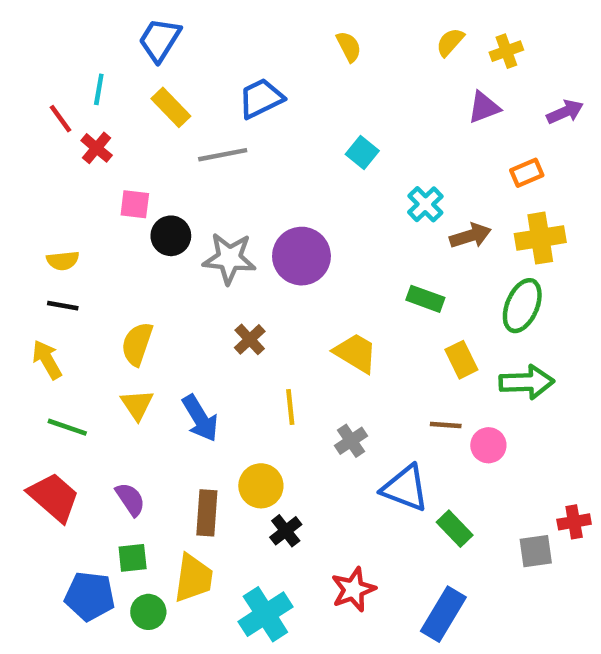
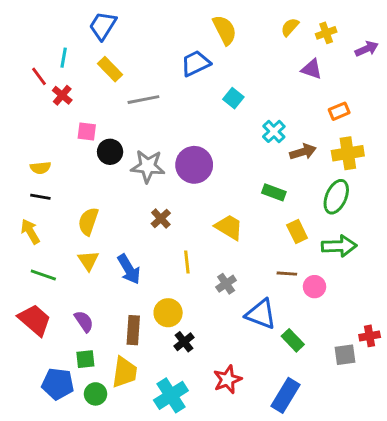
yellow semicircle: (349, 47) -> (225, 30), size x1.5
blue trapezoid: (261, 98) -> (196, 63), moved
purple triangle: (484, 107) -> (312, 69), turned 40
purple arrow: (565, 112) -> (367, 49), moved

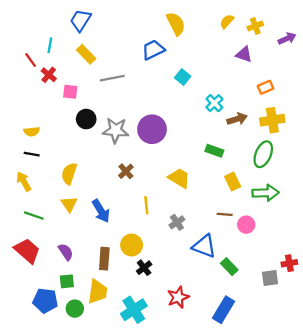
pink square: (87, 131) -> (70, 92), moved

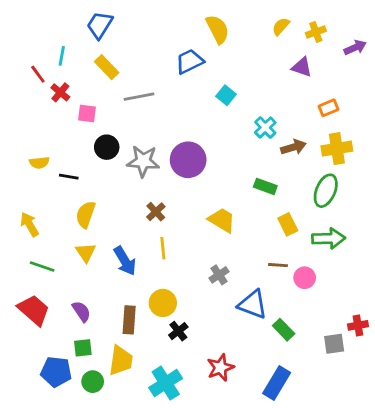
black line: (32, 154) -> (69, 177), moved
yellow line: (146, 205) -> (163, 248), moved

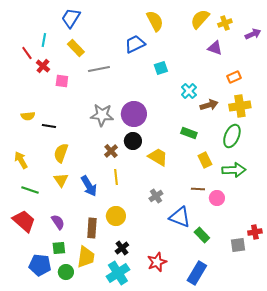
yellow semicircle: (281, 26) -> (200, 19), size x1.5
cyan square: (226, 95) -> (161, 68), turned 32
black circle: (107, 147) -> (133, 141), moved
black cross: (178, 331) -> (122, 248), moved

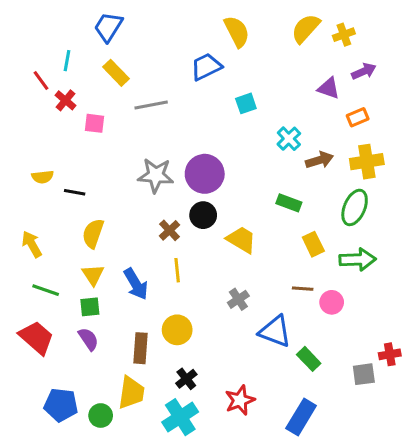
purple arrow: (253, 34) -> (364, 71), moved
purple triangle: (215, 48) -> (329, 88), moved
green square: (59, 248) -> (90, 307), moved

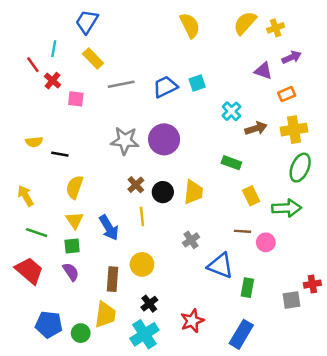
blue trapezoid: (206, 67) -> (165, 87), moved
green ellipse: (355, 207) -> (300, 168), moved
black circle: (203, 215) -> (163, 192), moved
yellow trapezoid: (241, 240) -> (193, 192), turned 65
green rectangle: (309, 359) -> (247, 288), turned 54

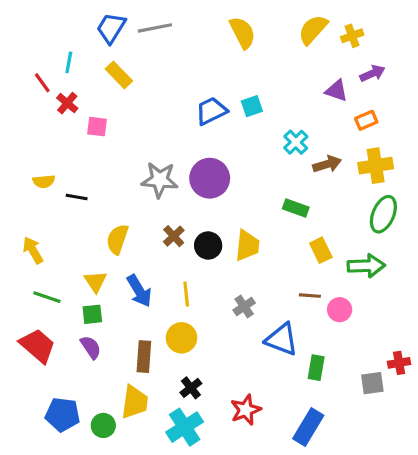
gray line: (121, 84) -> (155, 28), moved
yellow semicircle: (75, 187) -> (117, 239), moved
yellow line: (142, 217) -> (186, 294), moved

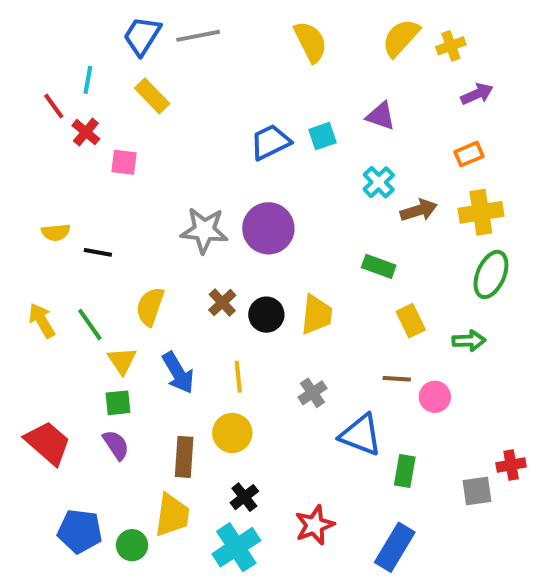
purple triangle: (336, 91) -> (381, 116), moved
green arrow: (366, 266) -> (469, 341), size x0.7
green line: (47, 297) -> (90, 325), moved, turned 36

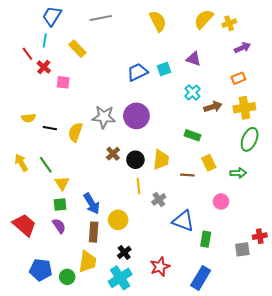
blue trapezoid: (142, 36) -> (52, 16), moved
yellow semicircle: (150, 307) -> (75, 132), moved
blue arrow: (178, 373) -> (92, 204), moved
yellow line: (238, 377) -> (138, 186), moved
brown line: (397, 379) -> (187, 175), moved

